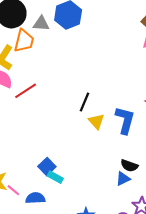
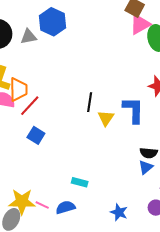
orange trapezoid: (24, 41) -> (18, 90), moved
yellow triangle: (96, 121) -> (106, 118), turned 30
blue square: (47, 167) -> (36, 135), moved

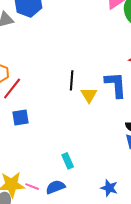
blue square: (36, 135) -> (21, 118), turned -36
cyan rectangle: (80, 182) -> (68, 161), turned 56

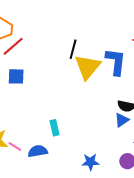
yellow triangle: (89, 95) -> (88, 67), size x1.6
blue star: (109, 188) -> (90, 162), turned -30

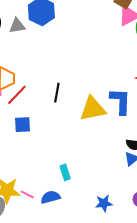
black line: (73, 49) -> (57, 93), moved
yellow triangle: (88, 67) -> (93, 109), turned 44

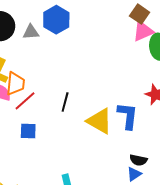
yellow triangle: (93, 109) -> (100, 121), turned 36

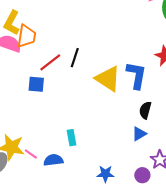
red line: (25, 101) -> (50, 62), moved
black semicircle: (138, 160) -> (145, 110), moved, turned 90

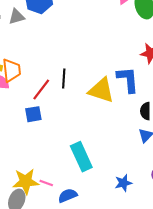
cyan rectangle: (71, 138) -> (81, 157), size x1.8
blue semicircle: (53, 160) -> (68, 196), moved

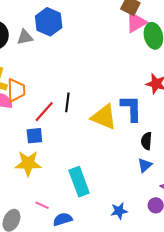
yellow star: (26, 181) -> (28, 163), moved

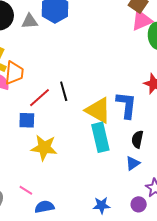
black line: (67, 102) -> (64, 91), turned -30
yellow star: (28, 163) -> (44, 148), moved
cyan rectangle: (79, 182) -> (100, 137), moved

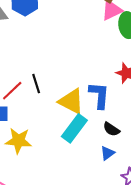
cyan rectangle: (100, 137) -> (74, 128), turned 52
black semicircle: (137, 139) -> (111, 129), turned -66

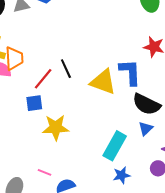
cyan rectangle: (74, 128) -> (115, 146), moved
black semicircle: (111, 129) -> (146, 104), size x1.6

